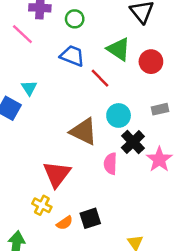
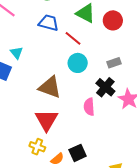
gray rectangle: (160, 109) -> (114, 63), moved
cyan circle: (119, 115) -> (78, 63), moved
brown triangle: (83, 131) -> (50, 87), moved

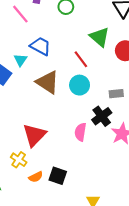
blue trapezoid: (49, 23) -> (40, 46), moved
brown triangle: (50, 87) -> (48, 82), moved
black square: (78, 153) -> (58, 176), turned 30

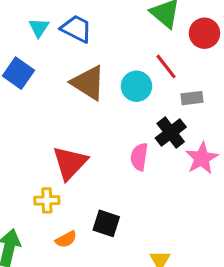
red line: (81, 59) -> (166, 66), moved
cyan triangle: (20, 60) -> (39, 28), moved
yellow cross: (19, 160) -> (47, 200), turned -35
orange semicircle: (36, 177) -> (66, 239), moved

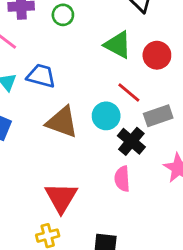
gray rectangle: (192, 98) -> (158, 116), size x1.4
black cross: (171, 133) -> (131, 141), moved

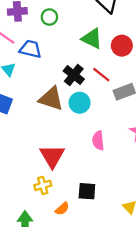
blue trapezoid: (41, 76) -> (31, 49), moved
cyan circle: (106, 116) -> (80, 103), moved
black cross: (131, 141) -> (74, 75), moved

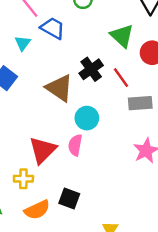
cyan circle: (80, 103) -> (87, 118), moved
pink semicircle: (98, 141) -> (75, 145), moved
orange semicircle: (62, 209) -> (37, 210), size x1.5

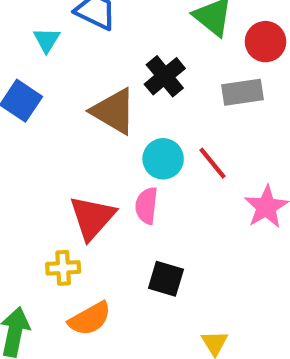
red line: (121, 78) -> (212, 163), moved
gray rectangle: (140, 103) -> (243, 92), moved
black square: (69, 199) -> (166, 279), moved

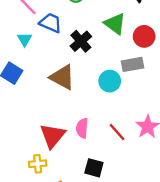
black cross: (165, 76) -> (81, 41), moved
cyan circle: (163, 159) -> (110, 81), moved
red line: (212, 163) -> (117, 132), moved

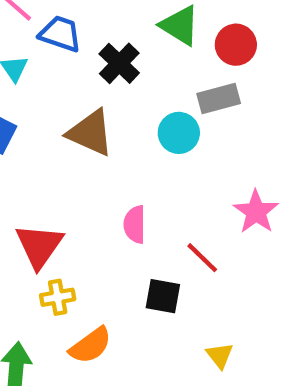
red line: (117, 132) -> (202, 258), moved
red triangle: (53, 136) -> (39, 246), moved

